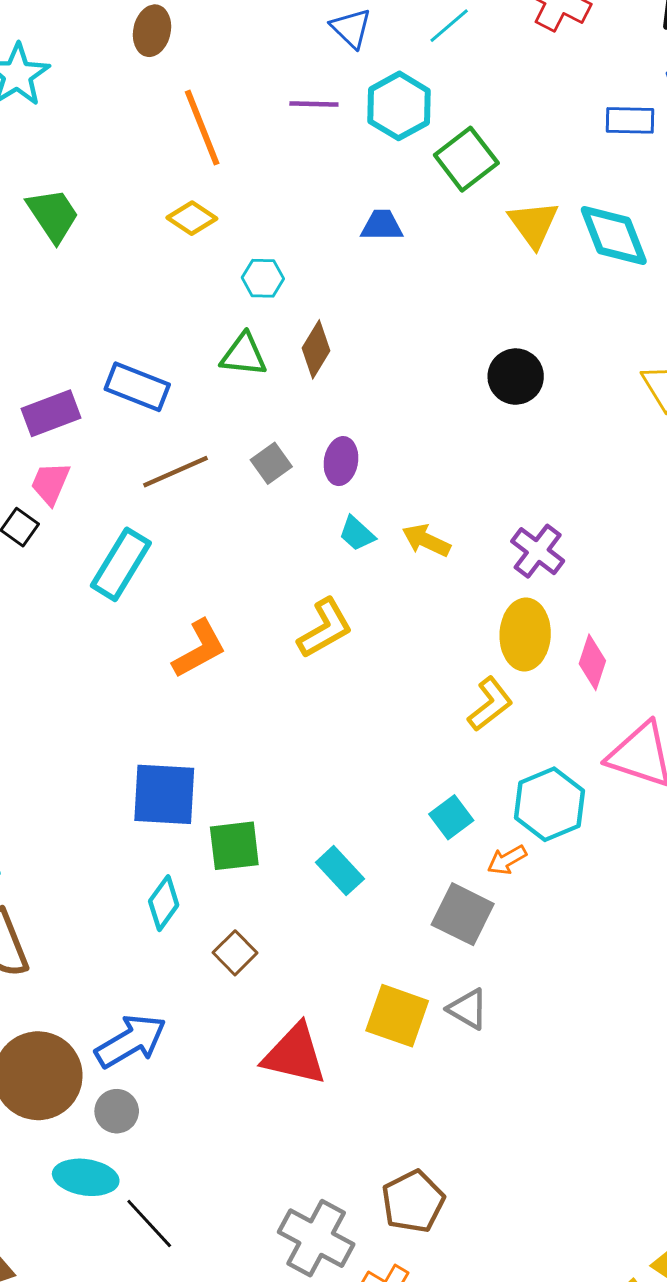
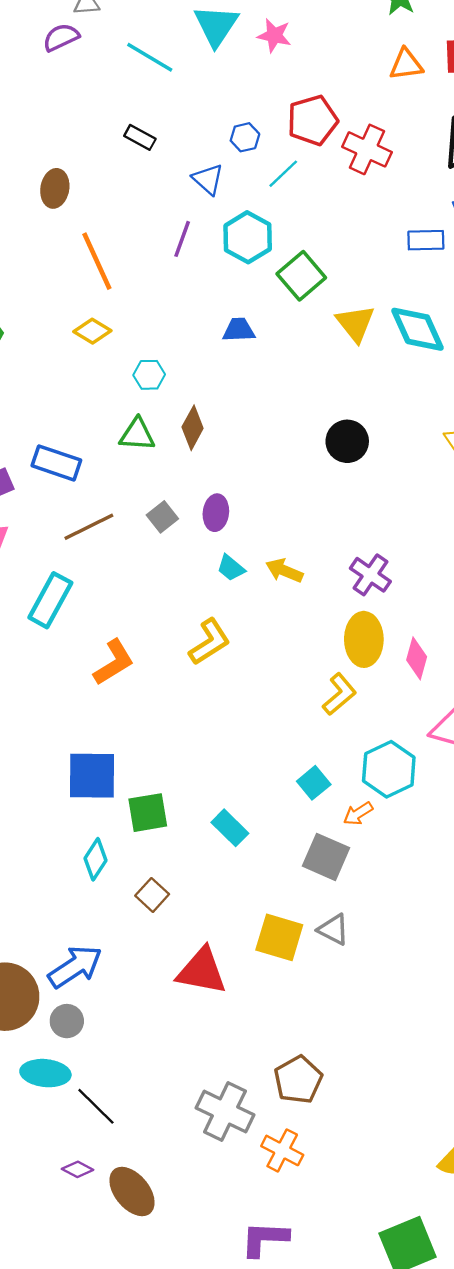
purple line: (314, 104) -> (182, 239), turned -69

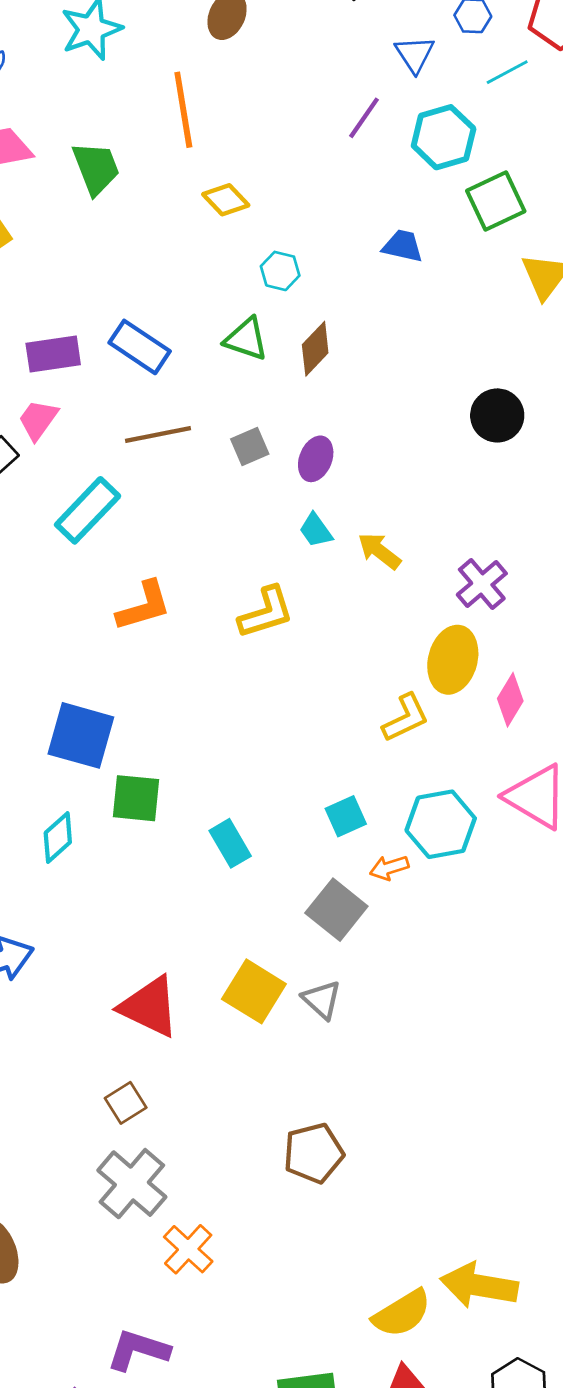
orange line: (97, 261) -> (183, 110), moved
brown square: (152, 895) -> (126, 1103), moved
brown pentagon: (298, 1080) -> (314, 1153), moved

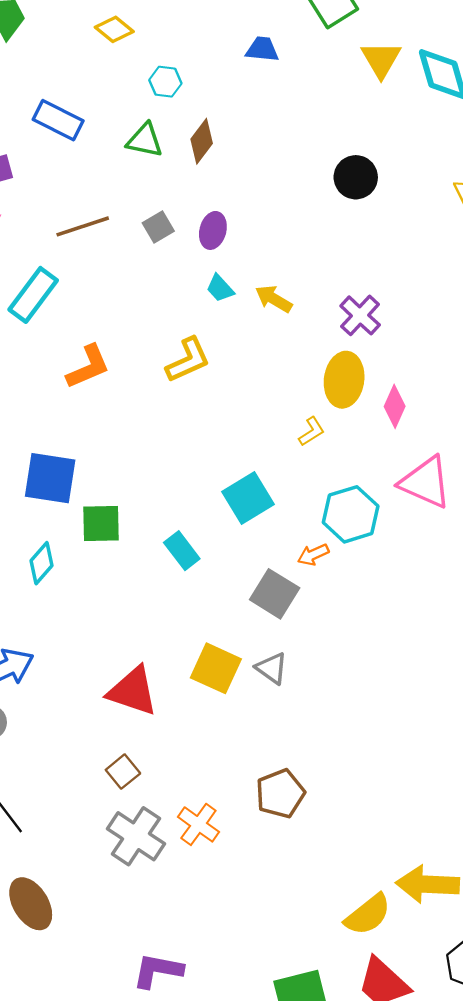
blue rectangle: (140, 347) -> (58, 120), moved
yellow L-shape: (406, 718) -> (312, 432), size x0.7
cyan square: (346, 816) -> (248, 498), moved, size x1.5
orange cross: (188, 1249) -> (198, 824), moved

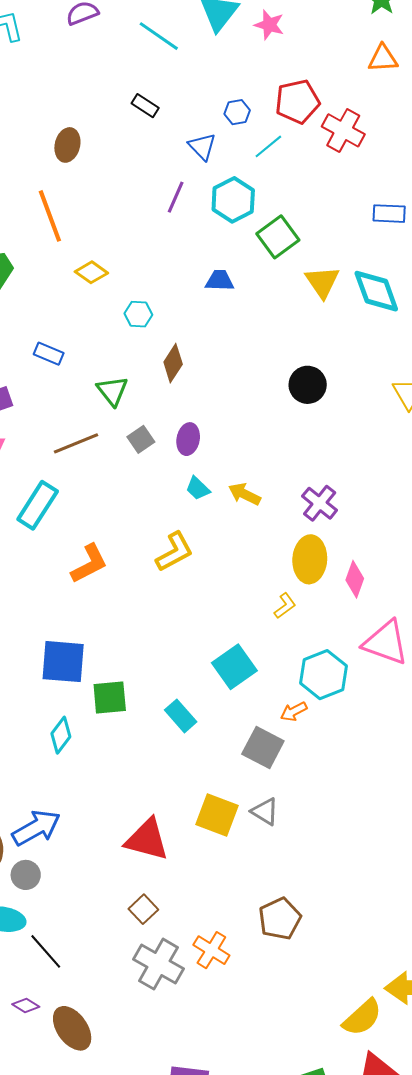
blue rectangle: (58, 120) -> (49, 354), size x0.7
green triangle: (145, 140) -> (112, 391), moved, turned 44

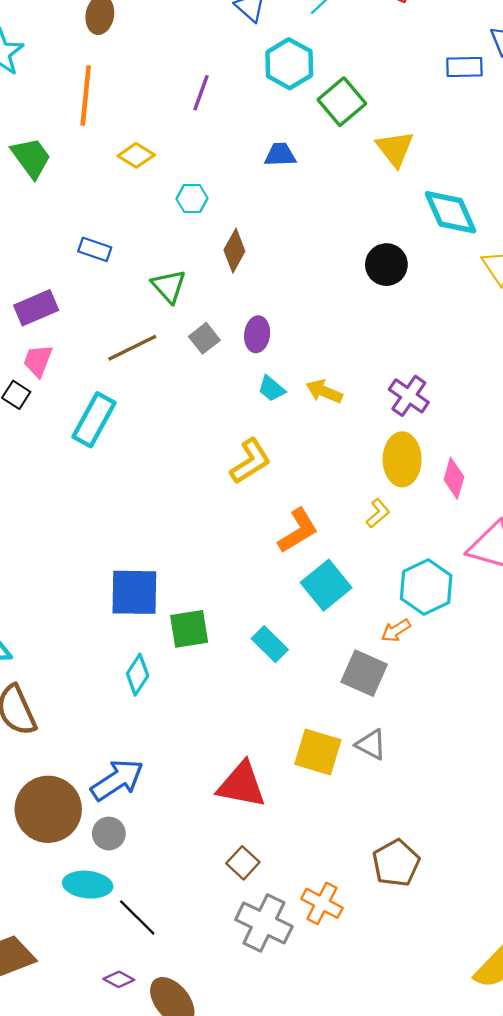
purple line: (176, 197) -> (201, 93), moved
orange line: (50, 216) -> (86, 96), turned 30
cyan diamond: (376, 291) -> (451, 212), moved
orange L-shape: (89, 564) -> (298, 531), moved

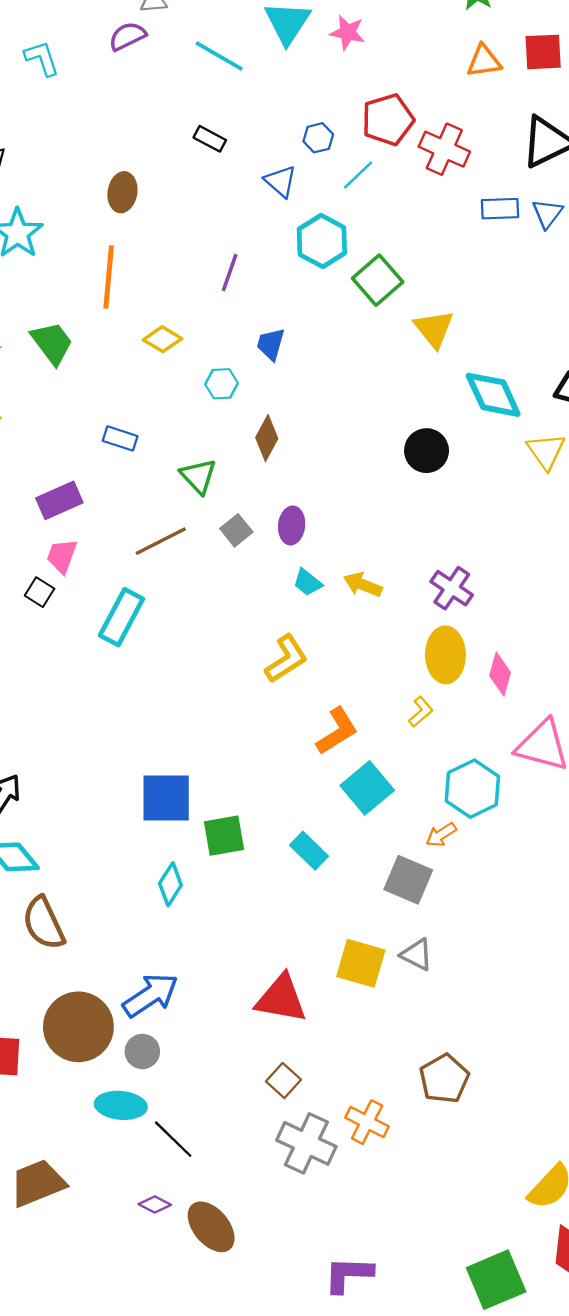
blue rectangle: (464, 67) -> (500, 209), moved
blue trapezoid: (280, 155) -> (271, 344), moved, turned -72

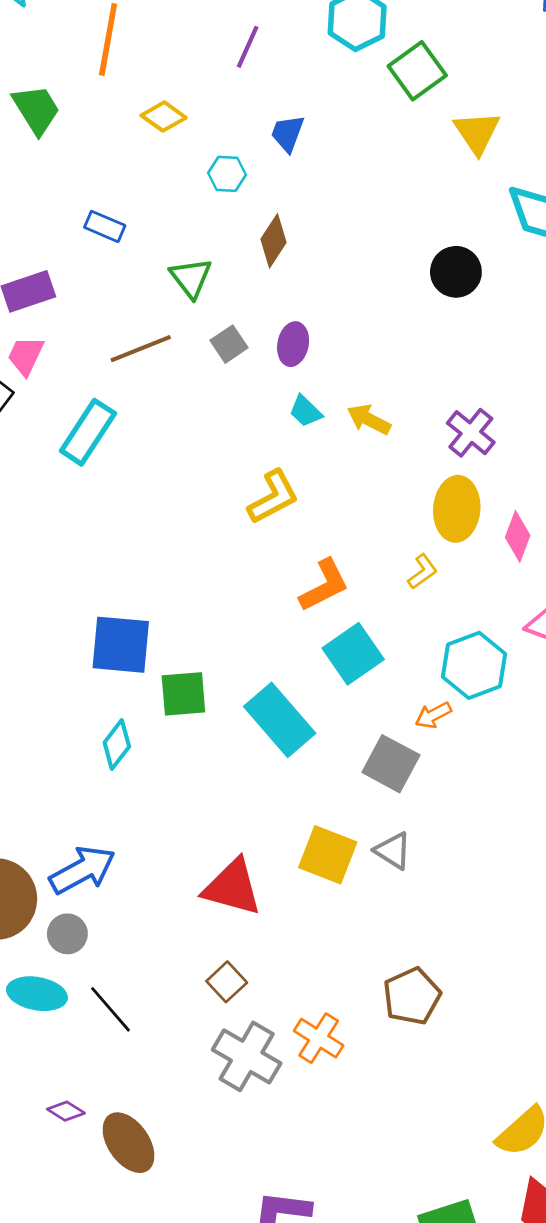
cyan rectangle: (309, 851) -> (280, 720), size x1.6
black line: (173, 1139) -> (110, 1009), moved

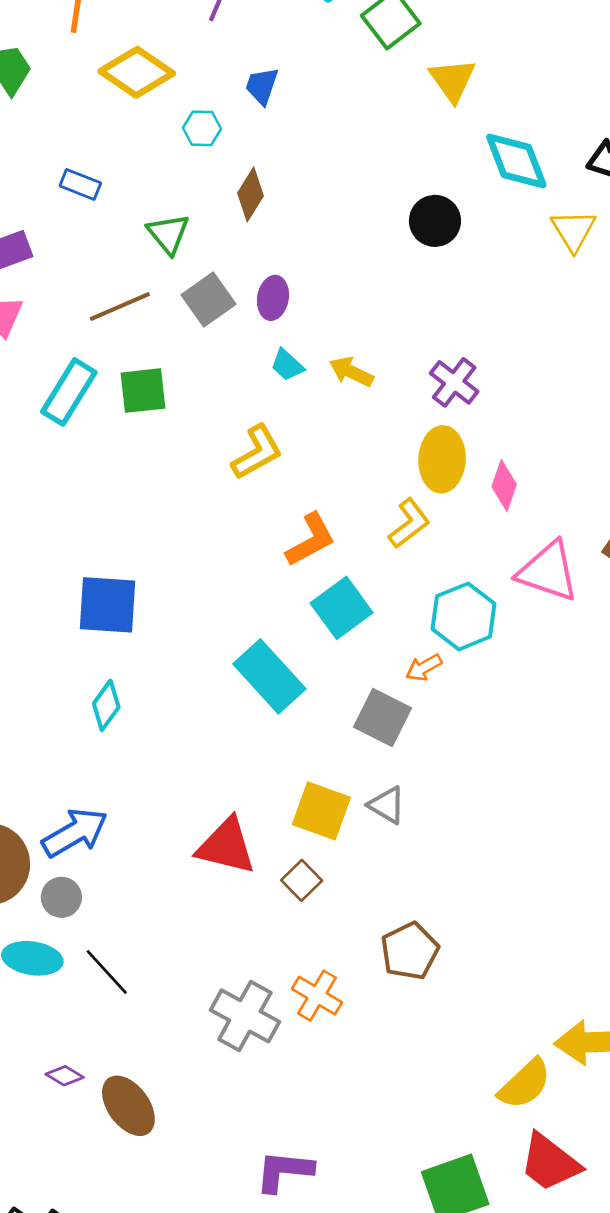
yellow diamond: (164, 117) -> (137, 72), size x1.6
gray square: (229, 344) -> (209, 299), size x1.4
yellow L-shape: (423, 572) -> (409, 523), size x1.4
green square: (183, 694) -> (143, 391), moved
brown square: (227, 982) -> (302, 880), moved

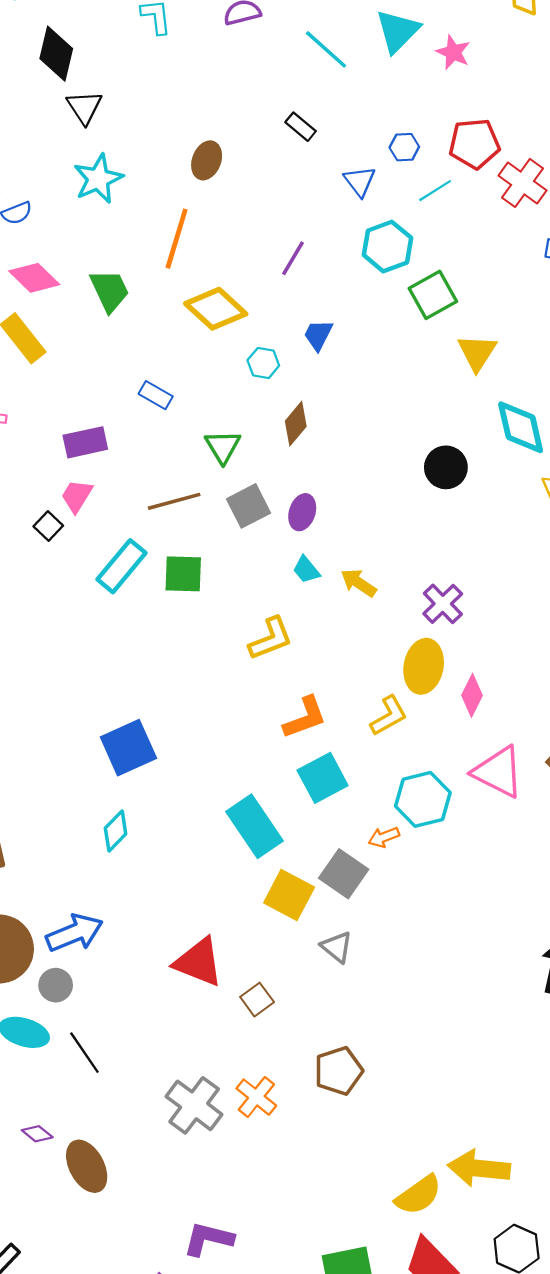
blue square: (107, 605) -> (128, 748), turned -36
yellow square: (321, 811) -> (289, 895), moved

